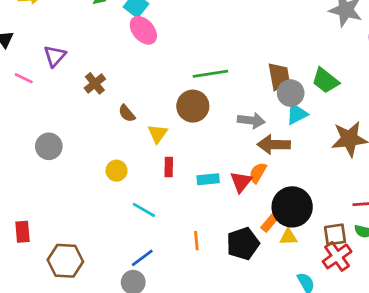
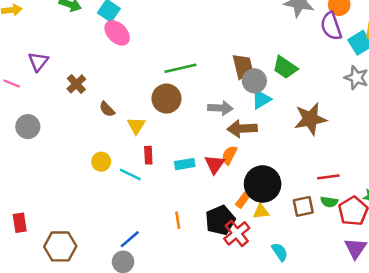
gray circle: (49, 146) -> (28, 127), moved
cyan line: (144, 210) -> (130, 174), moved
red cross: (337, 256) -> (237, 233), moved

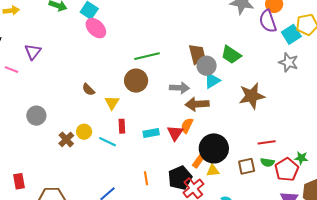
brown cross: (76, 84) -> (66, 139), moved
gray circle: (28, 127) -> (36, 116), moved

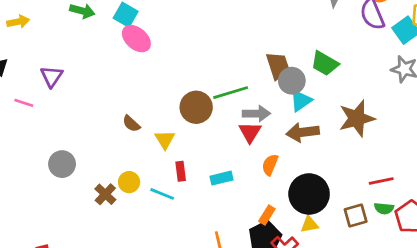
green line: (147, 56) -> (231, 93), moved
brown arrow: (197, 104) -> (303, 132), moved
red triangle: (175, 133) -> (250, 132), moved
orange rectangle: (198, 161) -> (267, 215), moved

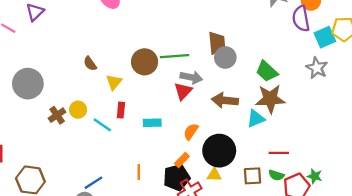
green trapezoid: (325, 63) -> (267, 71), moved
cyan triangle: (301, 101) -> (256, 119), moved
gray circle: (62, 164) -> (28, 84), size x1.4
orange semicircle: (270, 165) -> (191, 132), moved

